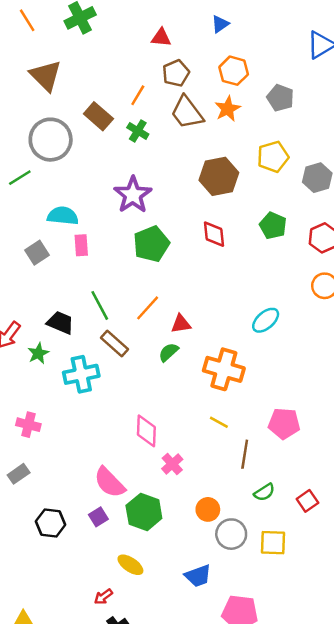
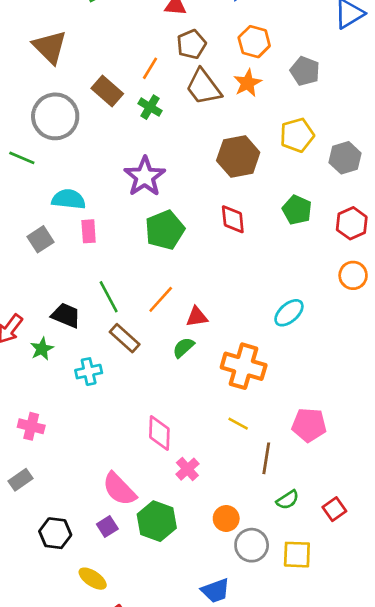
green line: (20, 178) -> (22, 158), turned 55
cyan cross: (81, 374) -> (89, 372), size x0.7
yellow ellipse: (130, 565) -> (93, 579), moved

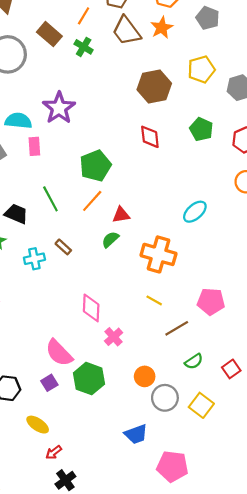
purple star: (145, 177) -> (59, 108), moved
green pentagon: (165, 230) -> (95, 166), moved
brown rectangle: (125, 338) -> (63, 247), moved, size x0.7
brown line: (266, 458) -> (177, 328), turned 50
yellow square: (297, 555) -> (201, 405), turned 35

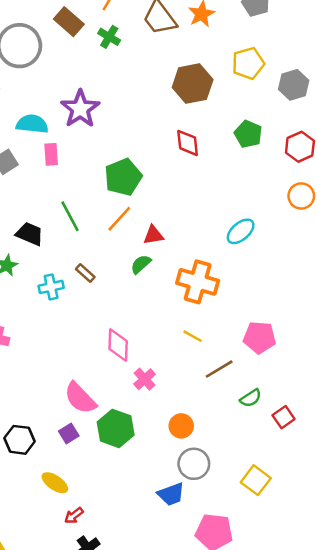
green semicircle: (194, 361) -> (251, 398), moved
gray circle: (165, 398) -> (194, 464), moved
yellow square: (201, 405) -> (256, 480), moved

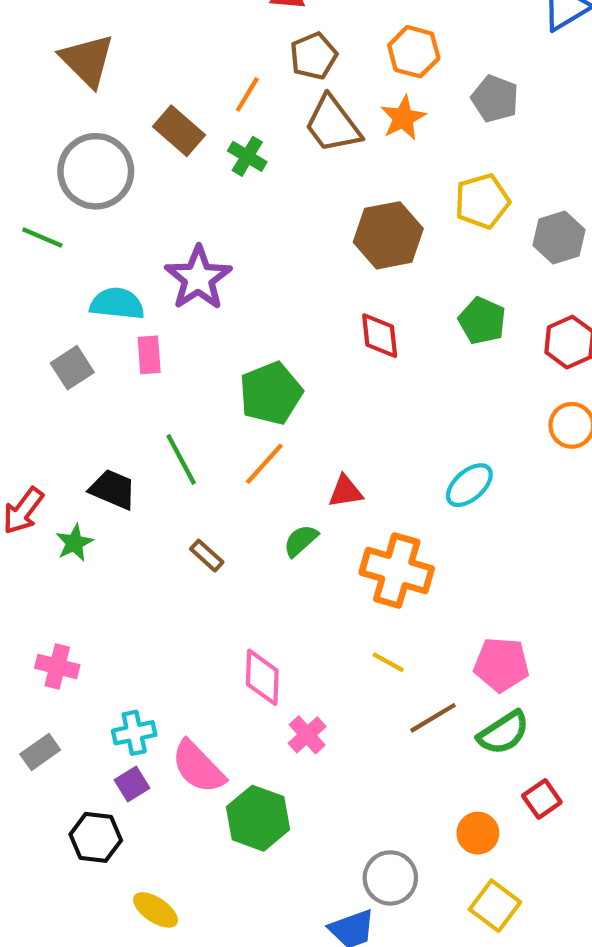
red triangle: (153, 235) -> (346, 492), moved
cyan cross: (51, 287) -> (134, 733), moved
green semicircle: (251, 398) -> (503, 733), moved, size x1.4
orange circle: (181, 426) -> (478, 833), moved
purple square: (69, 433) -> (132, 784), moved

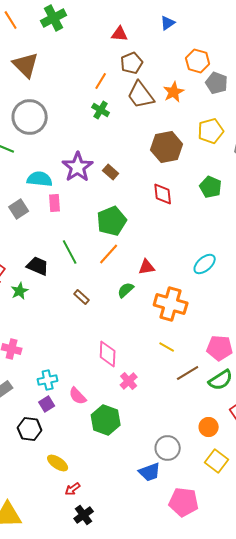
orange hexagon: (414, 52) -> (198, 61), moved
brown rectangle: (179, 131) -> (111, 172), moved, size x0.7
pink semicircle: (198, 767) -> (78, 396), size x0.7

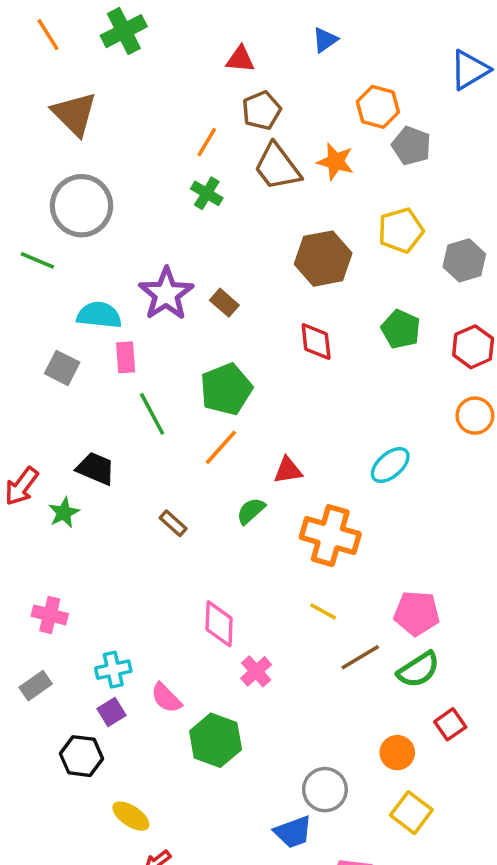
orange star: (174, 92) -> (336, 162), turned -30
gray square: (19, 209) -> (62, 368), turned -30
green line: (70, 252) -> (152, 414), moved

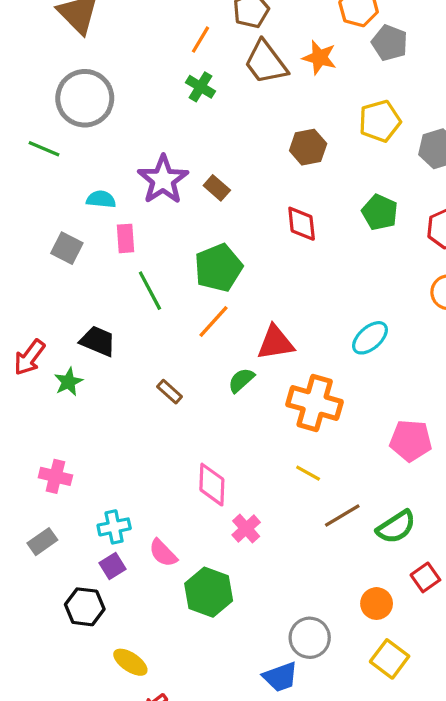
brown hexagon: (323, 259) -> (308, 147), size x0.7
cyan semicircle: (99, 315) -> (101, 199), size x0.7
red triangle: (288, 470) -> (275, 343), size x1.4
pink pentagon: (417, 613) -> (411, 441), moved

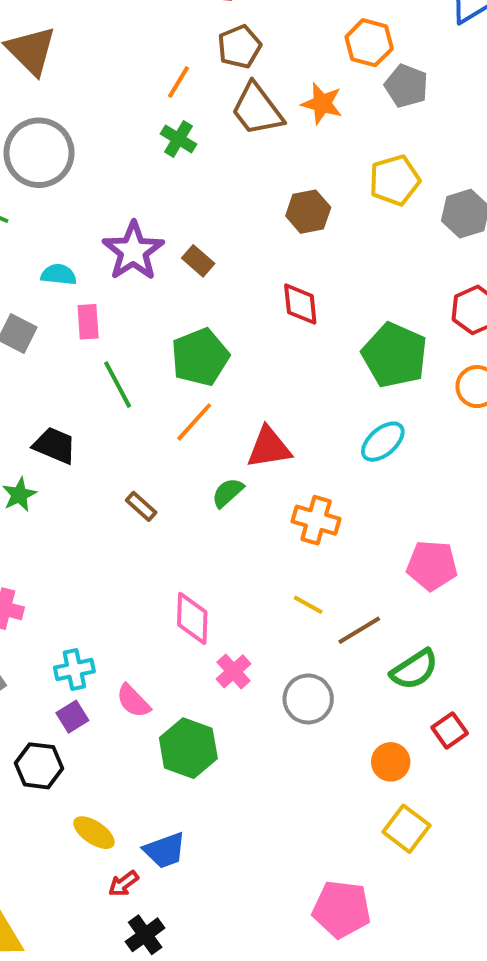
green pentagon: (380, 212) -> (395, 355), moved, size x1.5
orange cross: (315, 403) -> (316, 520), size x0.7
brown line: (342, 516) -> (359, 630), moved
gray circle: (310, 638) -> (308, 699), moved
blue trapezoid: (280, 677) -> (165, 850), moved

